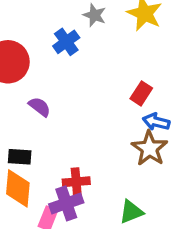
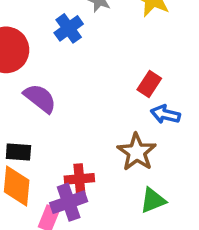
purple semicircle: (40, 107) -> (40, 98), size x1.4
brown star: (150, 148) -> (137, 152), moved
green triangle: (131, 212) -> (153, 200), moved

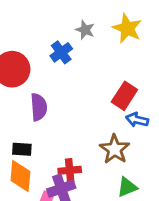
red rectangle: (149, 84) -> (124, 96), size x1.4
purple semicircle: (40, 98) -> (39, 107), turned 48

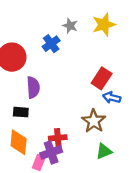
yellow star: (127, 28) -> (104, 25), turned 30
black rectangle: (22, 149) -> (21, 112), moved

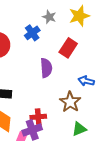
red rectangle: (102, 78) -> (68, 48), moved
purple semicircle: (33, 87) -> (46, 68), moved

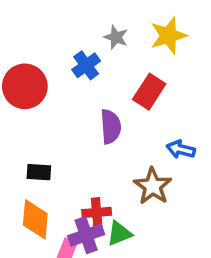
green triangle: (79, 129) -> (119, 233), moved

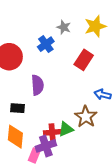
purple semicircle: (111, 127) -> (37, 85), moved
green triangle: (119, 233) -> (66, 129), moved

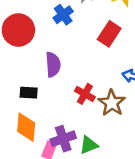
green triangle: (66, 129) -> (89, 145), moved
red cross: (52, 132) -> (85, 94), moved, turned 35

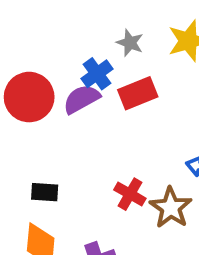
red rectangle: (109, 34) -> (138, 93), moved, turned 35
purple semicircle: (53, 65) -> (81, 99), moved, turned -115

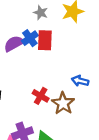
blue cross: (97, 74) -> (30, 38), moved
red rectangle: (138, 93) -> (45, 40), turned -66

